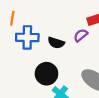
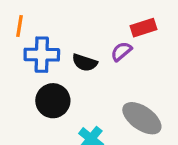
black circle: (46, 74) -> (53, 101), moved

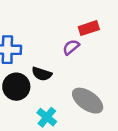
black semicircle: (85, 63) -> (42, 74), moved

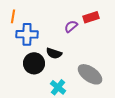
purple semicircle: (71, 47) -> (71, 26), moved

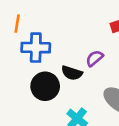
purple semicircle: (71, 26) -> (94, 58), moved

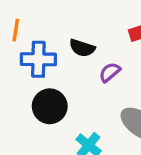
black semicircle: (72, 73) -> (82, 48), moved

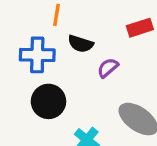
orange line: (16, 30) -> (57, 15), moved

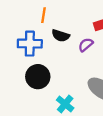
purple semicircle: (108, 68) -> (86, 45), moved

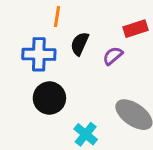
black semicircle: (61, 36) -> (80, 44), turned 96

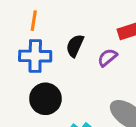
orange line: (57, 17) -> (34, 21), moved

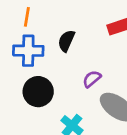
purple semicircle: (107, 58) -> (92, 79), moved

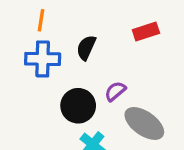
black circle: (38, 92) -> (78, 106), moved

